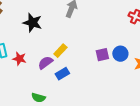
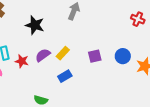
purple square: (102, 55) -> (95, 56), moved
purple semicircle: (45, 63) -> (43, 55), moved

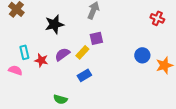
black star: (35, 25) -> (54, 24), turned -30
purple square: (95, 56) -> (96, 38), moved

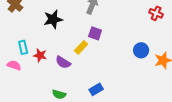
purple square: (96, 38) -> (95, 33), turned 32
purple semicircle: (62, 54) -> (63, 62), moved, turned -112
blue rectangle: (84, 75) -> (96, 89), moved

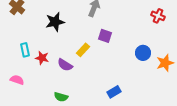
purple square: (95, 33) -> (105, 36), moved
pink semicircle: (14, 65) -> (17, 80), moved
blue rectangle: (96, 89) -> (114, 92), moved

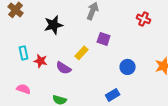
red cross: (158, 16) -> (144, 19), moved
blue circle: (143, 53) -> (128, 67), moved
pink semicircle: (17, 80) -> (24, 89), moved

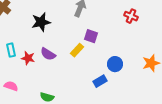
yellow rectangle: (82, 53) -> (77, 50), moved
purple semicircle: (64, 68) -> (48, 54), moved
blue rectangle: (113, 95) -> (100, 81), moved

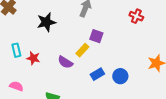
purple semicircle: (48, 54) -> (65, 62), moved
blue circle: (115, 64) -> (120, 76), moved
blue rectangle: (100, 81) -> (97, 74), moved

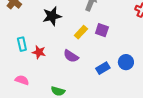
yellow rectangle: (82, 50) -> (81, 32), moved
blue circle: (120, 76) -> (126, 62), moved

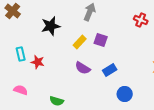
purple semicircle: (71, 56) -> (83, 68), moved
blue circle: (126, 62) -> (125, 94), moved
blue rectangle: (103, 68) -> (110, 70), moved

